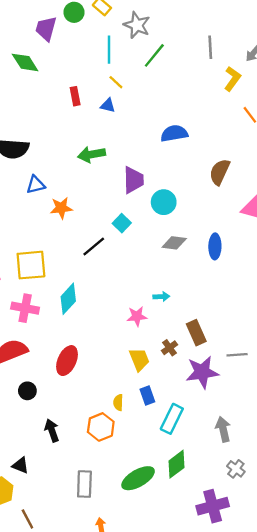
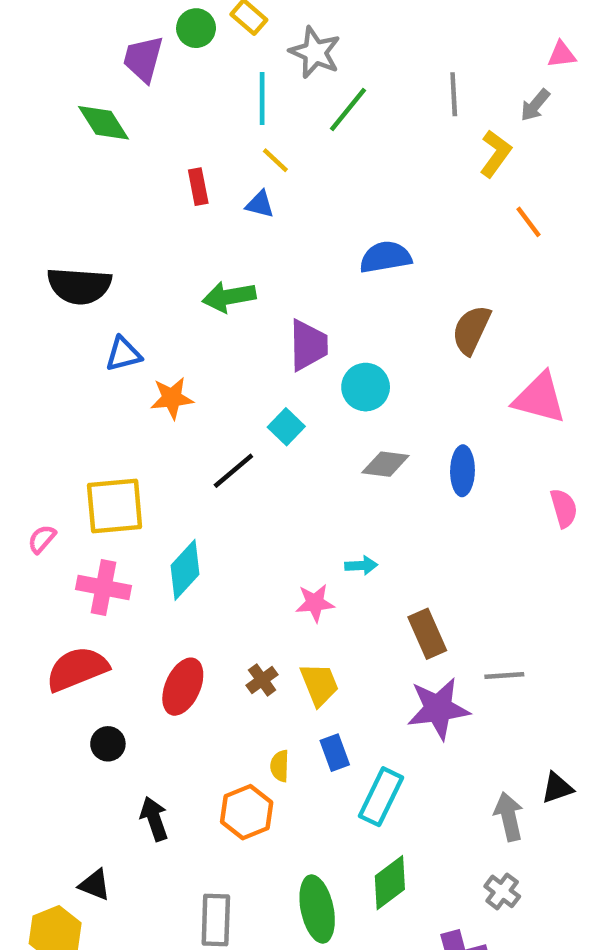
brown cross: (169, 348) -> (262, 680), moved
gray arrow: (223, 429) -> (509, 817), moved
green ellipse: (138, 478) -> (317, 909), turned -72

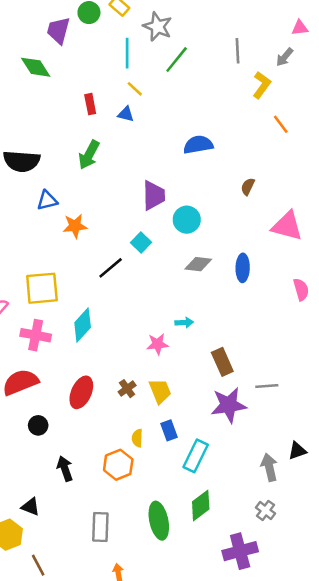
green arrow: (229, 297) -> (89, 155), moved, turned -52
brown semicircle: (471, 330) -> (248, 187), size x0.6

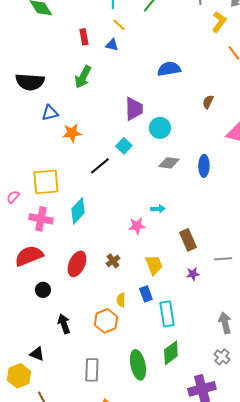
yellow trapezoid: (160, 391) -> (154, 265), moved
purple star: (229, 405) -> (193, 274), size x0.5
cyan rectangle: (196, 456) -> (167, 314), turned -35

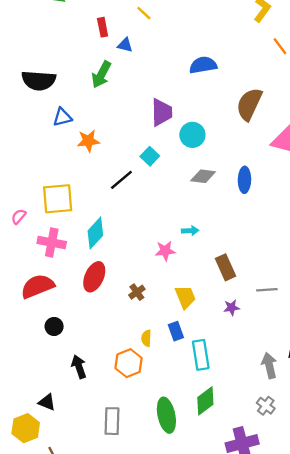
blue triangle: (112, 45) -> (125, 45), moved
brown semicircle: (208, 102) -> (249, 104), size x2.0
red ellipse: (77, 264) -> (94, 277), moved

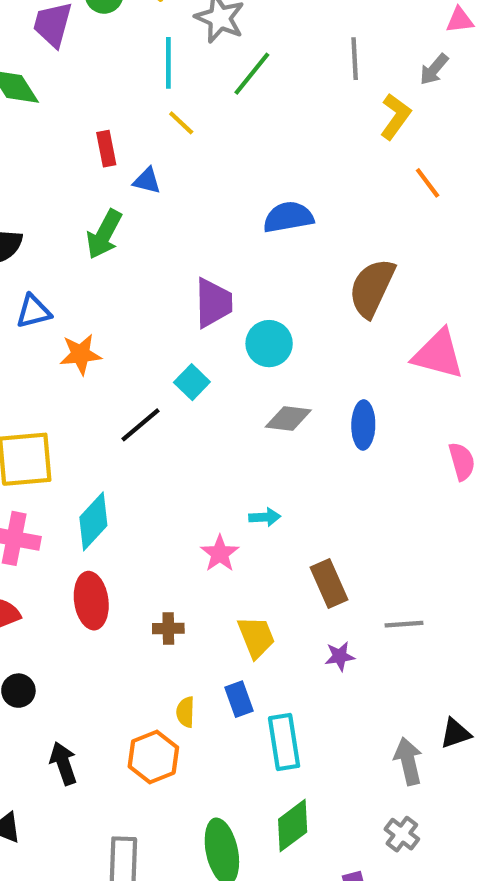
pink star: (165, 251) -> (220, 553), turned -30
red ellipse: (94, 277) -> (91, 601), turned -32
brown cross: (137, 292) -> (168, 628), turned 35

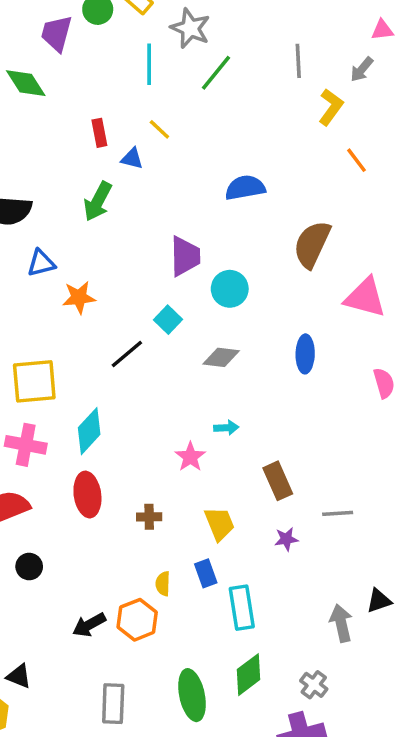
yellow line: (181, 123) -> (159, 129), moved
gray diamond: (288, 419) -> (221, 357), moved
black arrow: (63, 763) -> (89, 625), moved, turned -100
gray cross: (402, 834) -> (314, 685), moved

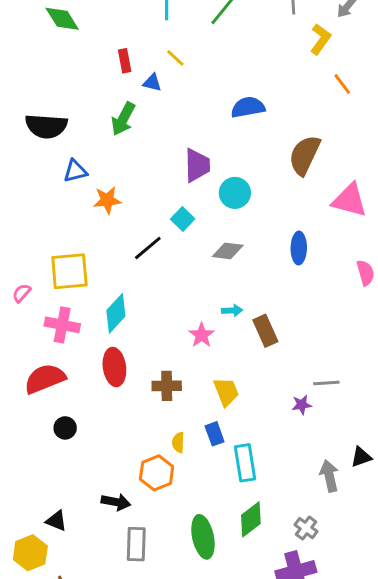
brown rectangle: (278, 481) -> (265, 331), moved
brown cross: (149, 517) -> (167, 386), size x1.4
purple star: (286, 539) -> (302, 405), moved
black arrow: (89, 625) -> (116, 502), moved, turned -140

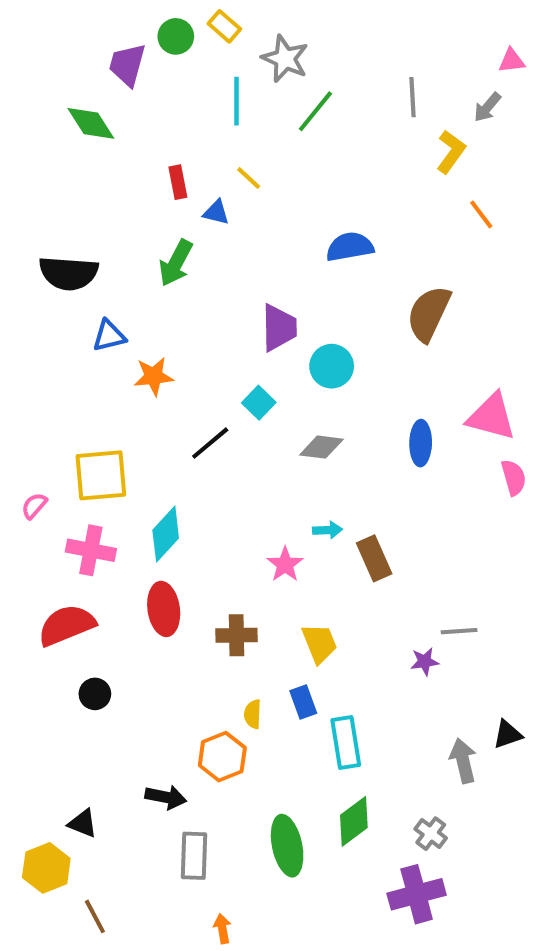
pink triangle: (350, 200) -> (491, 417), moved

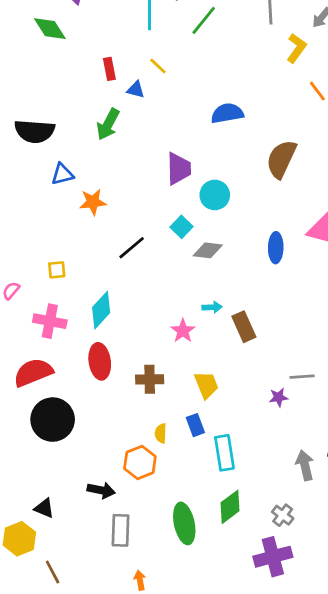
cyan square: (259, 403) -> (181, 227), moved
yellow square: (101, 475) -> (57, 270), size x0.5
black circle: (95, 694) -> (53, 420), size x2.0

